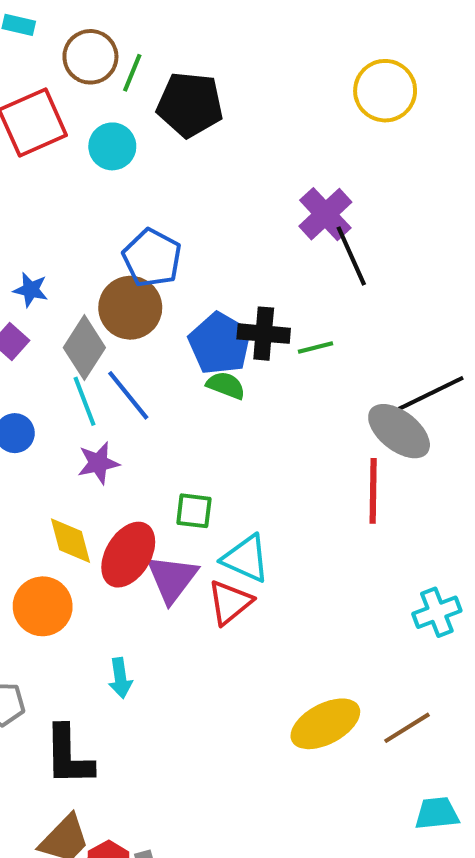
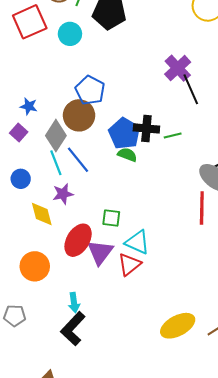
yellow diamond: (71, 541) -> (42, 214), moved
black L-shape: (69, 756) -> (73, 329), moved, turned 44

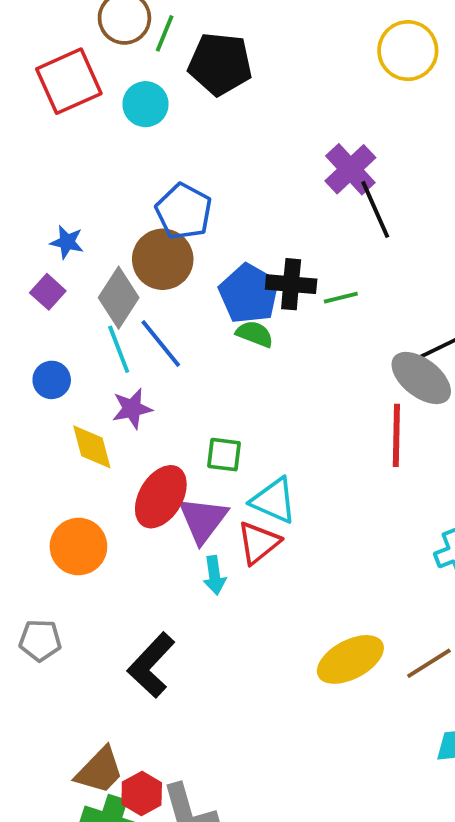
cyan arrow: (74, 303) -> (214, 575), moved

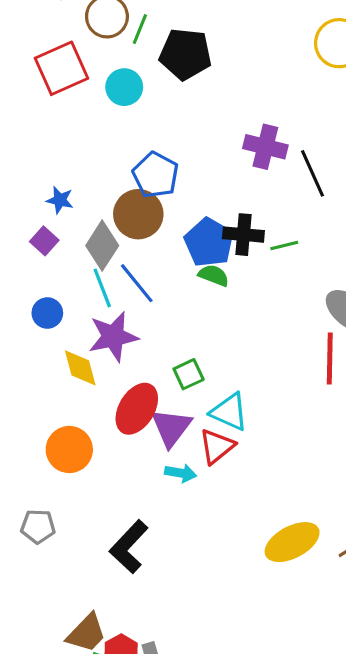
purple cross: (350, 169) -> (265, 147), moved, turned -33
purple star: (132, 409) -> (113, 337), size x1.5
green square: (224, 455) -> (189, 374), turned -32
cyan arrow: (214, 575) -> (181, 473), turned -72

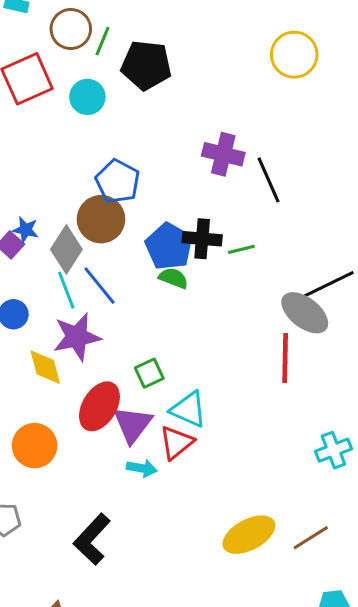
blue star: (60, 200) -> (26, 230), moved

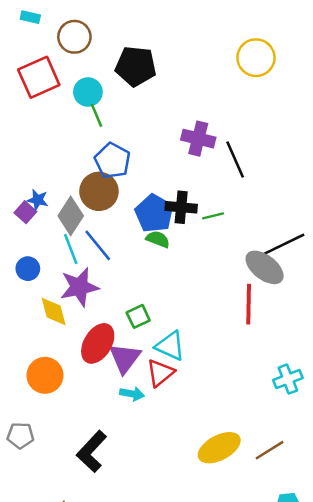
green line: (103, 41) -> (97, 115), moved, turned -45

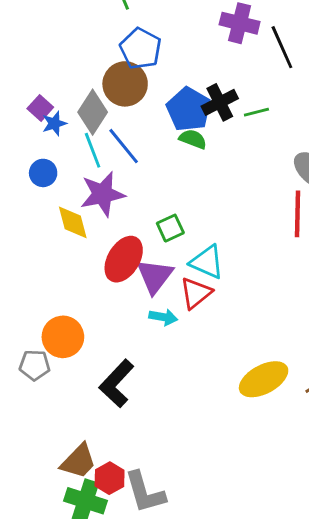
blue star: (38, 200) -> (54, 123), moved, turned -30
black cross: (181, 207) -> (220, 102), turned -32
orange circle: (45, 375) -> (63, 337), moved

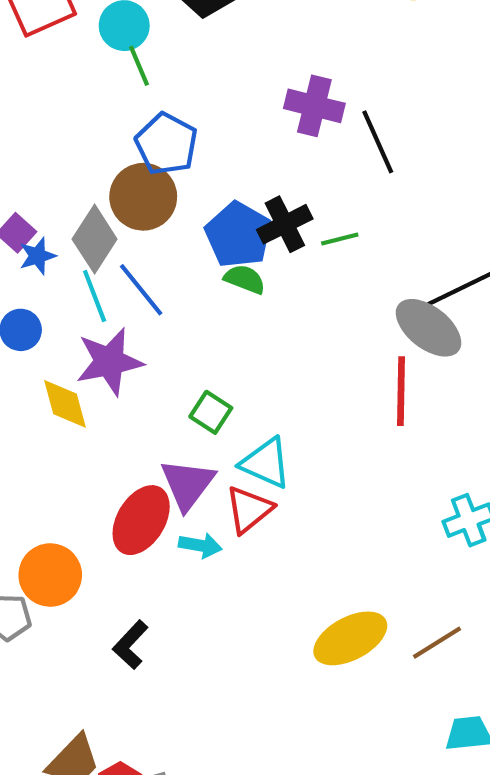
green square: (170, 228) -> (211, 412), turned -32
red ellipse: (124, 259) -> (141, 520), moved
black L-shape: (117, 383) -> (131, 645), size x0.7

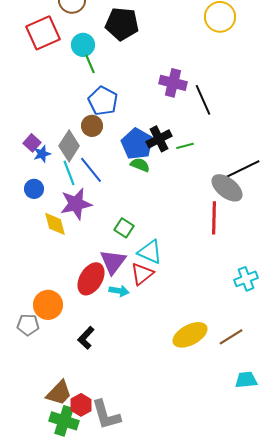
brown circle: (143, 197) -> (92, 126), size x0.7

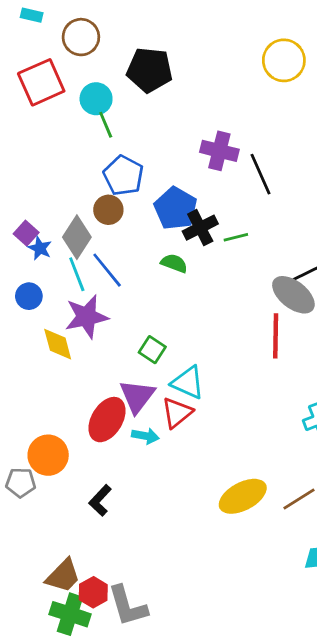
blue pentagon: (137, 144) -> (176, 208), moved
blue star: (42, 154) -> (40, 248), turned -30

